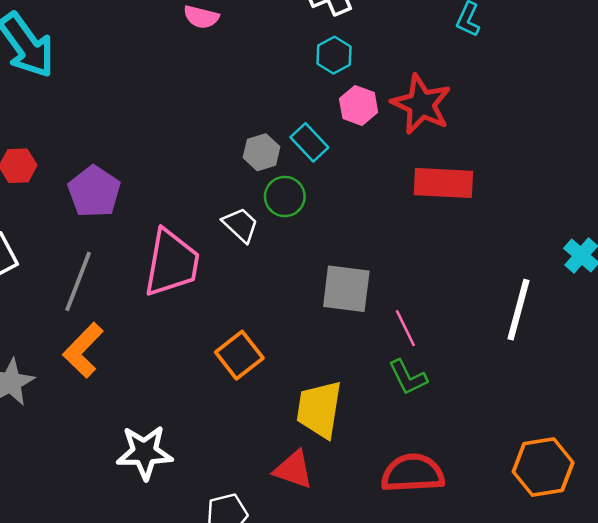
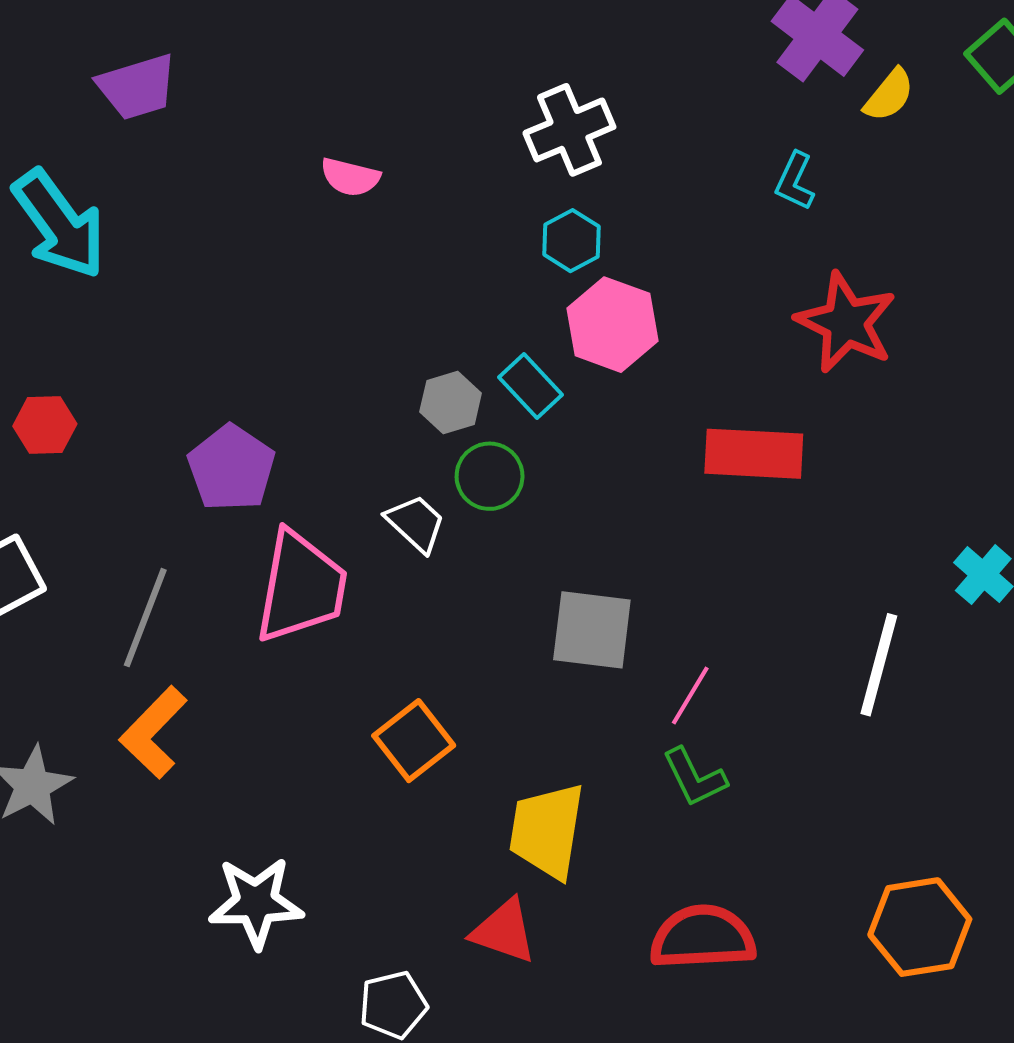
red star: (421, 104) -> (846, 323), moved
pink hexagon: (359, 106) -> (612, 325), size x1.4
purple pentagon: (94, 192) -> (231, 468), moved
pink line: (405, 328) -> (690, 695), turned 57

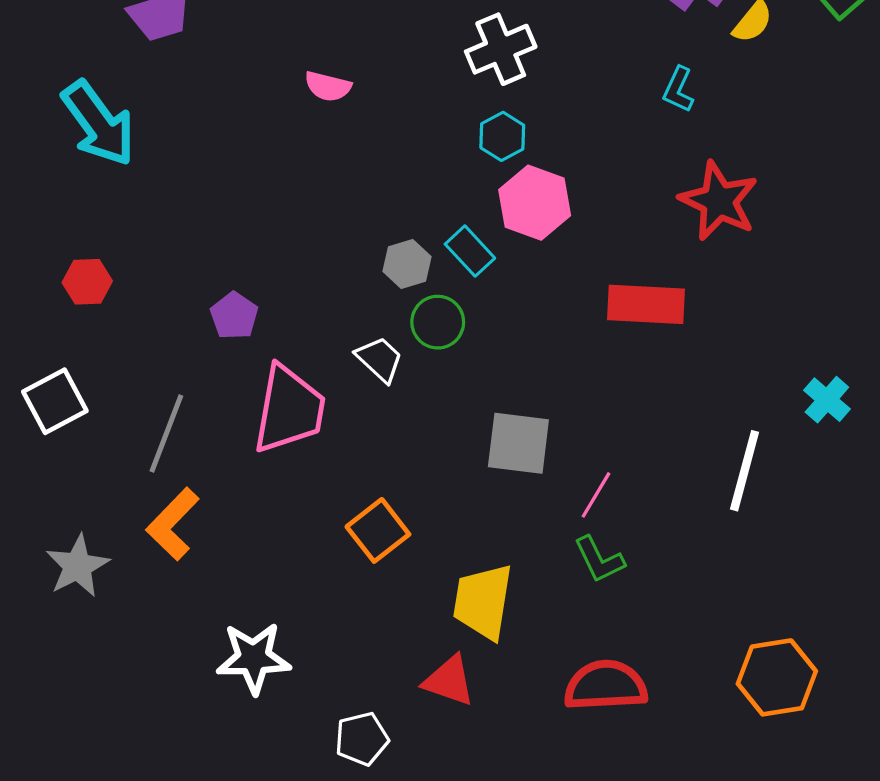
purple pentagon: (231, 468) -> (234, 316), size x0.7

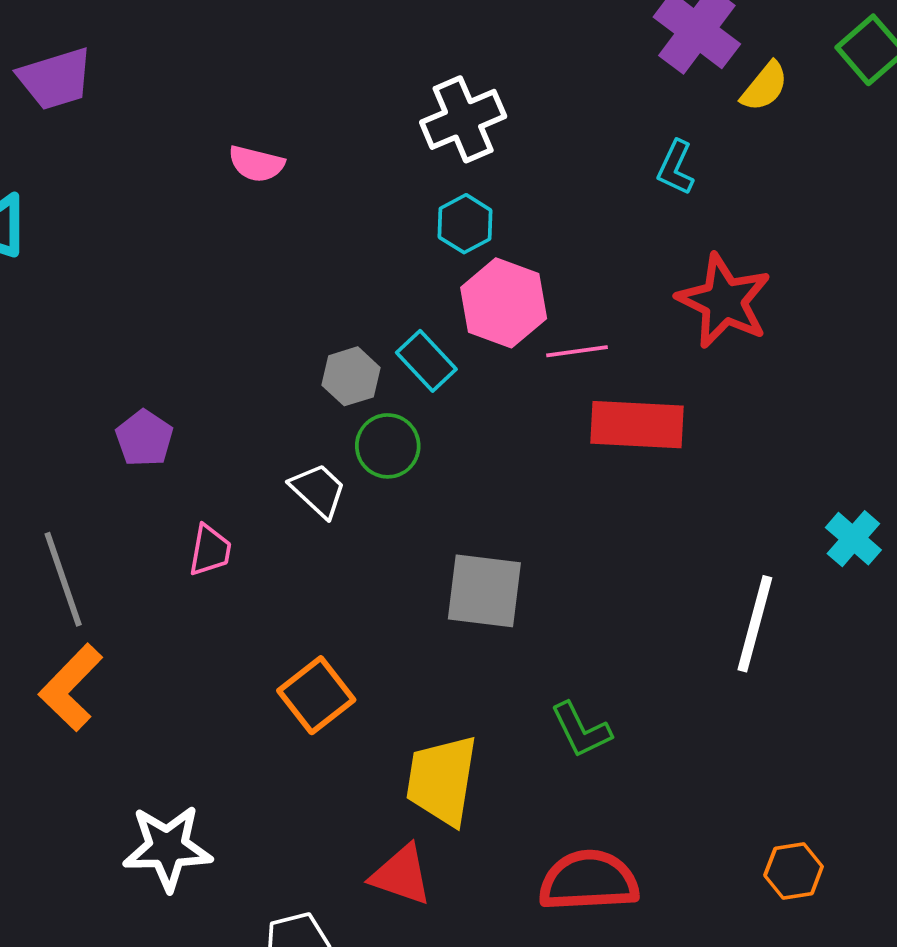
pink trapezoid: (289, 409) -> (210, 550), size x0.5
gray line: (166, 434) -> (63, 579), turned -40
pink line: (596, 495) -> (577, 351), moved, turned 51
orange hexagon: (777, 677) -> (794, 871), size x0.6

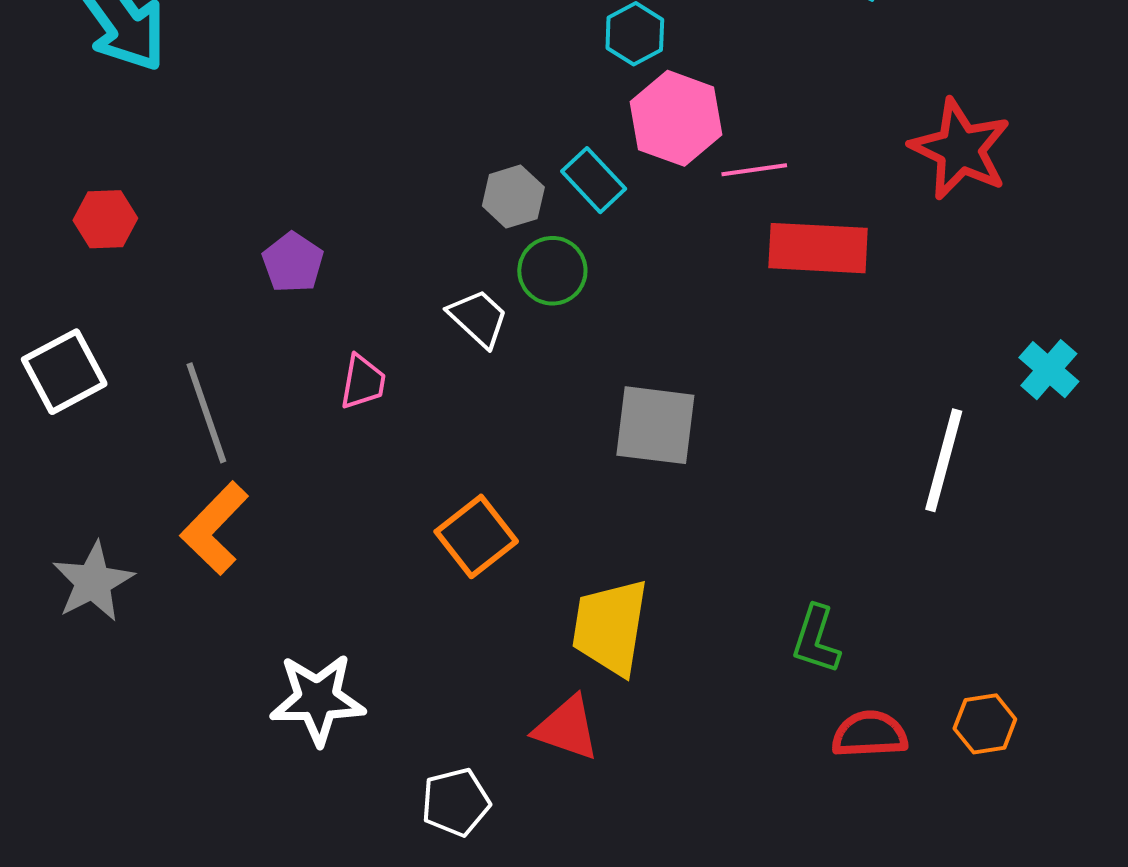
red star: (724, 301) -> (960, 149), moved
green L-shape: (581, 730) -> (816, 639), moved, turned 44
red semicircle: (589, 881) -> (870, 734), moved, size x0.7

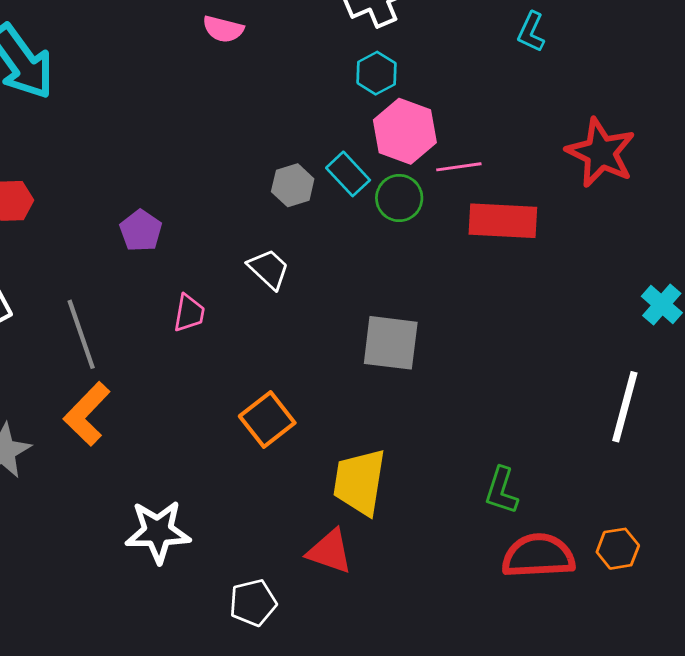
green circle: (552, 271) -> (399, 198), moved
white line: (944, 460) -> (625, 407), moved
red semicircle: (870, 734) -> (538, 556), size x1.4

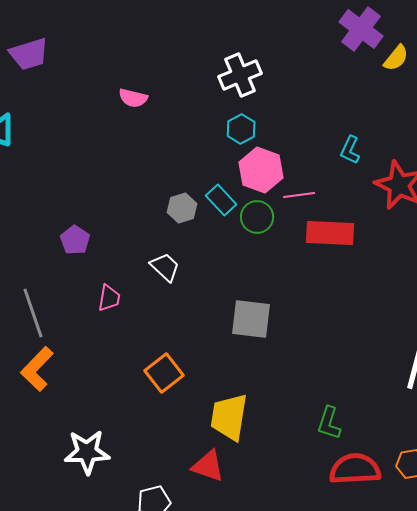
cyan L-shape: (531, 32) -> (350, 150), moved

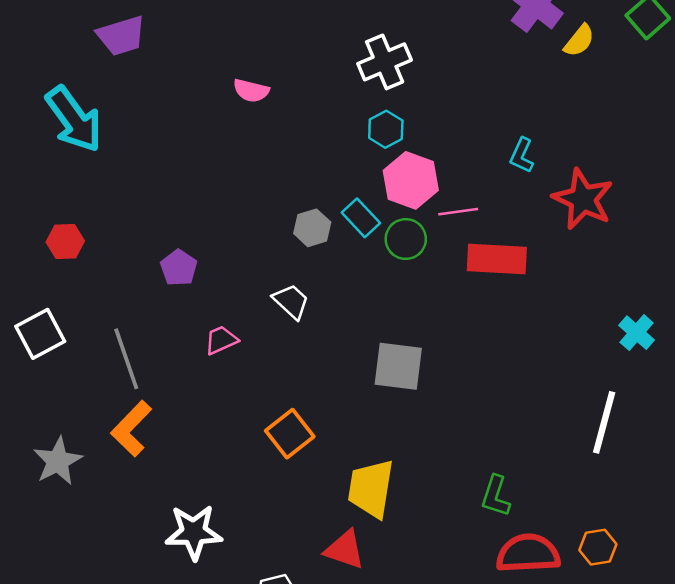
pink trapezoid: (109, 298) -> (221, 340), turned -124

